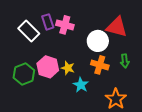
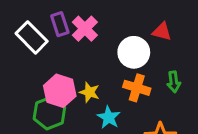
pink cross: (65, 25) -> (85, 29), turned 30
red triangle: (117, 27) -> (162, 32), size x0.6
green hexagon: (24, 74) -> (49, 113), moved

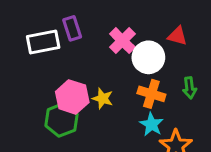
pink cross: (85, 29) -> (122, 41), moved
white rectangle: (32, 37) -> (43, 42), turned -56
cyan star: (109, 117) -> (151, 124), moved

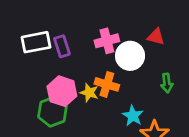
purple rectangle: (72, 28) -> (62, 46), moved
pink cross: (122, 41) -> (107, 41), turned 30
orange cross: (151, 94) -> (107, 84), moved

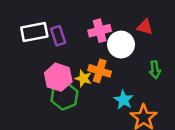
green hexagon: (52, 112) -> (64, 96), moved

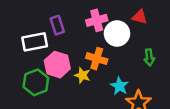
white rectangle: (34, 32) -> (35, 42), moved
yellow star: (83, 78) -> (82, 75), moved
green hexagon: (64, 96) -> (36, 82), moved

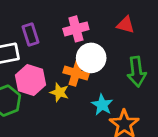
white circle: (117, 34) -> (91, 58), moved
green arrow: (149, 57) -> (137, 72), size x1.5

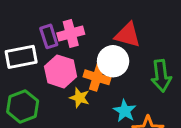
red triangle: (126, 25) -> (128, 35), moved, size x1.4
pink cross: (76, 29) -> (71, 34), moved
pink hexagon: (30, 80) -> (61, 71), moved

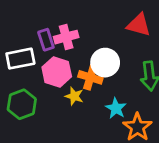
red triangle: (128, 35) -> (139, 25), moved

